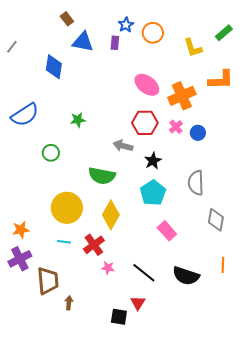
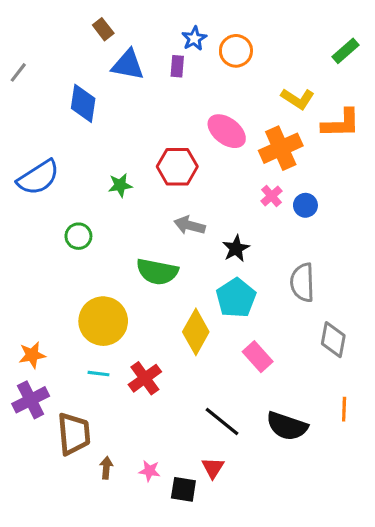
yellow L-shape: (193, 48) -> (298, 99), moved, turned -40
red hexagon: (145, 123) -> (177, 167), moved
yellow diamond: (111, 215) -> (196, 332), moved
pink star: (108, 268) -> (149, 471), moved

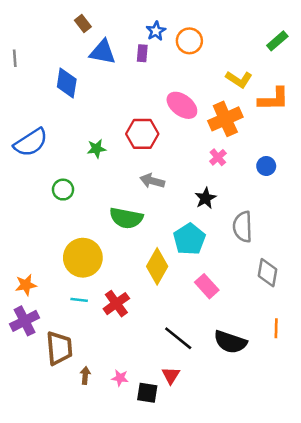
gray line: (18, 72) -> (15, 58), turned -42
blue circle: (305, 205) -> (266, 166), moved
black star: (236, 249) -> (205, 198), moved

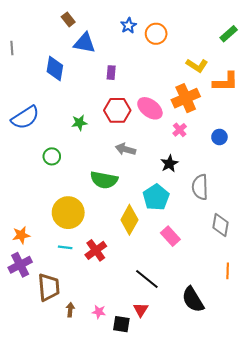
purple rectangle: (142, 53) -> (111, 73), moved
pink ellipse: (182, 105) -> (150, 108), moved
black semicircle: (230, 342) -> (193, 300), moved, turned 40

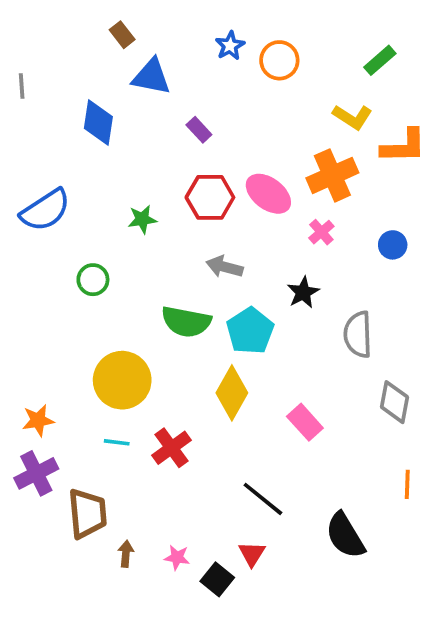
green rectangle: (229, 34) -> (380, 60), moved
purple rectangle: (111, 73) -> (199, 130), turned -48
cyan pentagon: (156, 197) -> (250, 331), moved
black square: (121, 324) -> (217, 579), turned 30

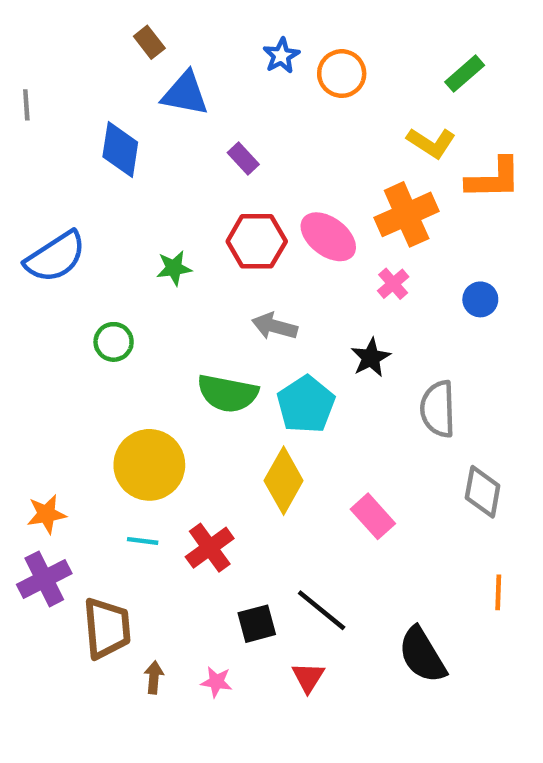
black square: (217, 579) -> (257, 624), moved, turned 36

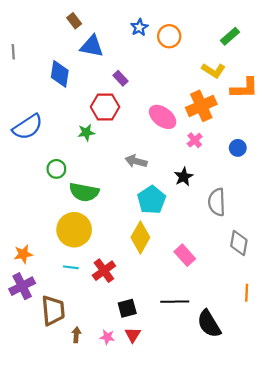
red hexagon: (257, 241) -> (105, 107), moved
green semicircle: (228, 393) -> (84, 192), moved
black line: (322, 610) -> (175, 302), moved, turned -40
red triangle: (308, 677) -> (133, 335), moved

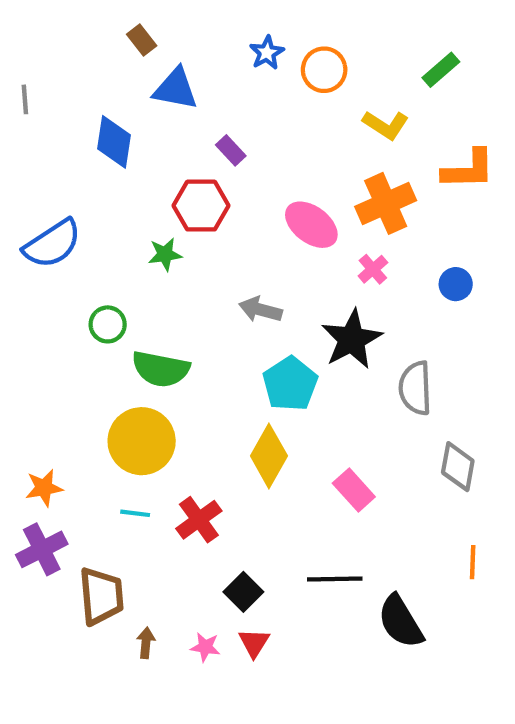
yellow L-shape: (213, 70) -> (386, 125), moved
black star: (184, 177) -> (352, 339), size x1.6
black square: (127, 308) -> (243, 592), turned -30

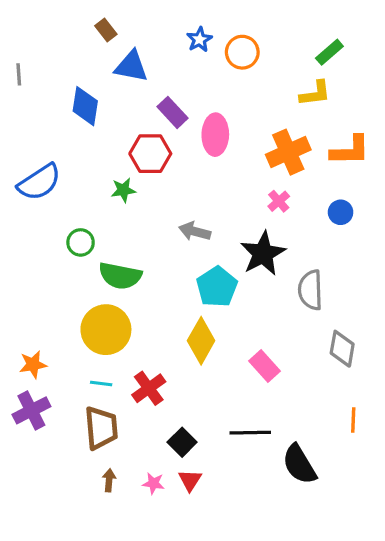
yellow L-shape: (386, 125) -> (315, 93), moved, turned -40
purple rectangle: (231, 150) -> (172, 112), size x1.4
orange L-shape: (468, 169) -> (350, 150), moved
pink ellipse: (311, 225) -> (215, 135), moved, turned 54
brown trapezoid: (101, 596) -> (101, 428), moved

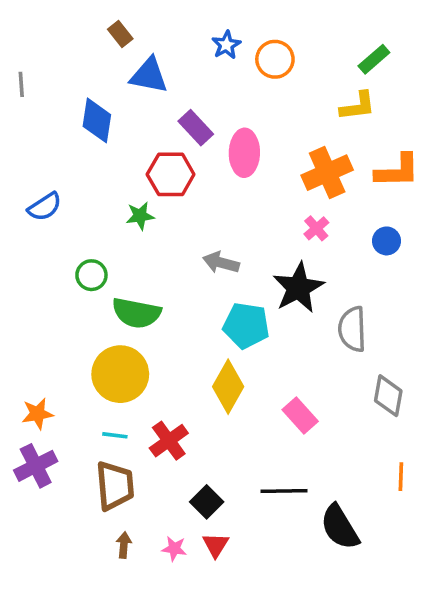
blue semicircle: (39, 182) -> (45, 207), size x0.7
cyan pentagon: (217, 287) -> (246, 326), turned -30

